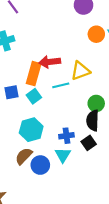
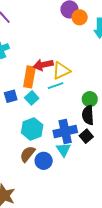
orange circle: (96, 34) -> (80, 17), moved
yellow triangle: (80, 71) -> (61, 71), moved
blue cross: (66, 136) -> (65, 131), size x1.6

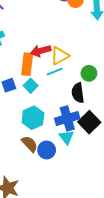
green circle: (90, 99) -> (89, 73), moved
black semicircle: (88, 115) -> (78, 93), moved
black square: (86, 136) -> (89, 122), size x1.5
brown semicircle: (27, 154) -> (30, 144), turned 102

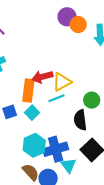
blue cross: (67, 118) -> (56, 149), moved

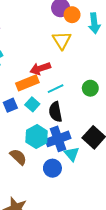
yellow triangle: (62, 82) -> (62, 40), moved, turned -30
orange rectangle: (28, 90) -> (27, 83), turned 65
black semicircle: (80, 120) -> (55, 112), moved
brown semicircle: (31, 172) -> (18, 157), moved

